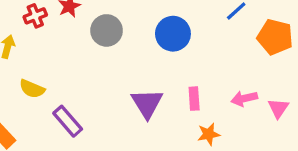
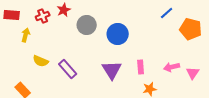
blue circle: (173, 34) -> (118, 34), moved
purple rectangle: (68, 121) -> (68, 69), moved

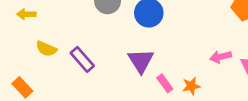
yellow arrow: (26, 35) -> (26, 14), turned -104
pink rectangle: (141, 67) -> (165, 83), moved, turned -32

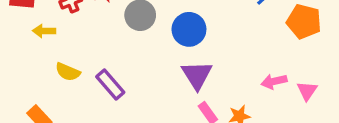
purple triangle: (141, 61) -> (197, 75), moved

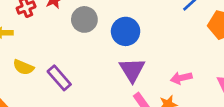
pink arrow: (274, 81) -> (181, 78), moved

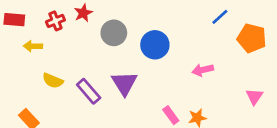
purple triangle: (132, 70) -> (124, 83), moved
pink arrow: (181, 78) -> (203, 70), moved

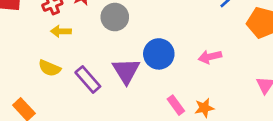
blue circle: (155, 45) -> (159, 54), moved
yellow arrow: (33, 46) -> (61, 31), moved

